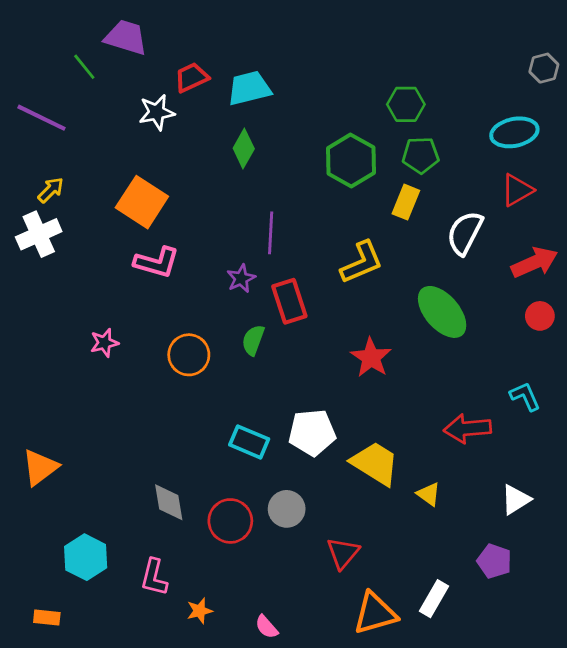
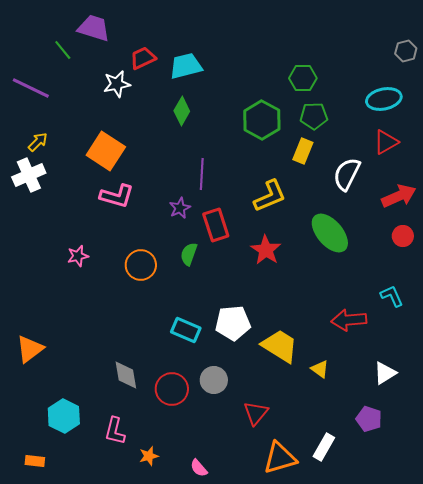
red star: (371, 357) -> (266, 250), moved

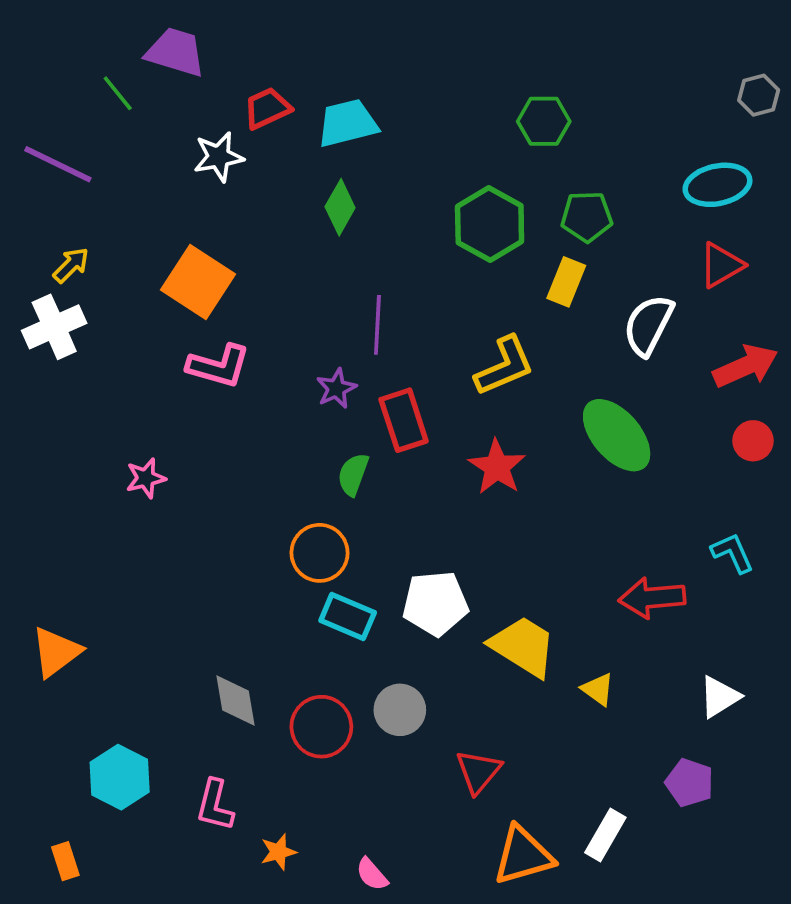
green hexagon: (303, 78) -> (544, 121), moved
orange circle: (141, 265) -> (320, 553), moved
orange rectangle: (35, 461) -> (65, 861), turned 66

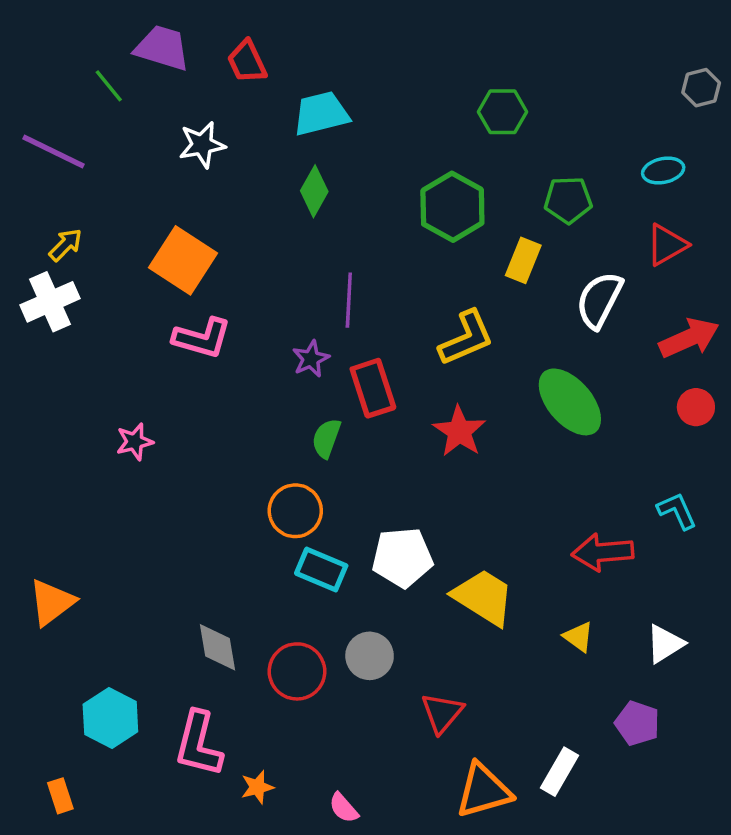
red trapezoid: (267, 108) -> (247, 62), moved, turned -90
cyan ellipse: (717, 185) -> (663, 171), size x0.7
green pentagon: (587, 217) -> (568, 200), moved
yellow triangle: (598, 689) -> (579, 637), moved
pink L-shape: (215, 805) -> (199, 744), size x1.4

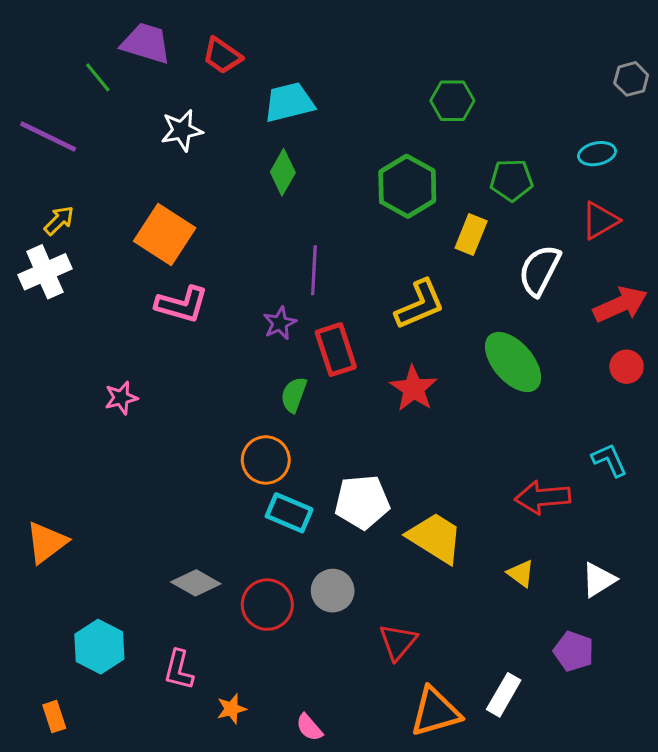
red trapezoid: (247, 62) -> (222, 56), turned -30
gray diamond: (218, 647) -> (196, 583), turned -51
pink L-shape: (199, 744) -> (179, 670), size x0.7

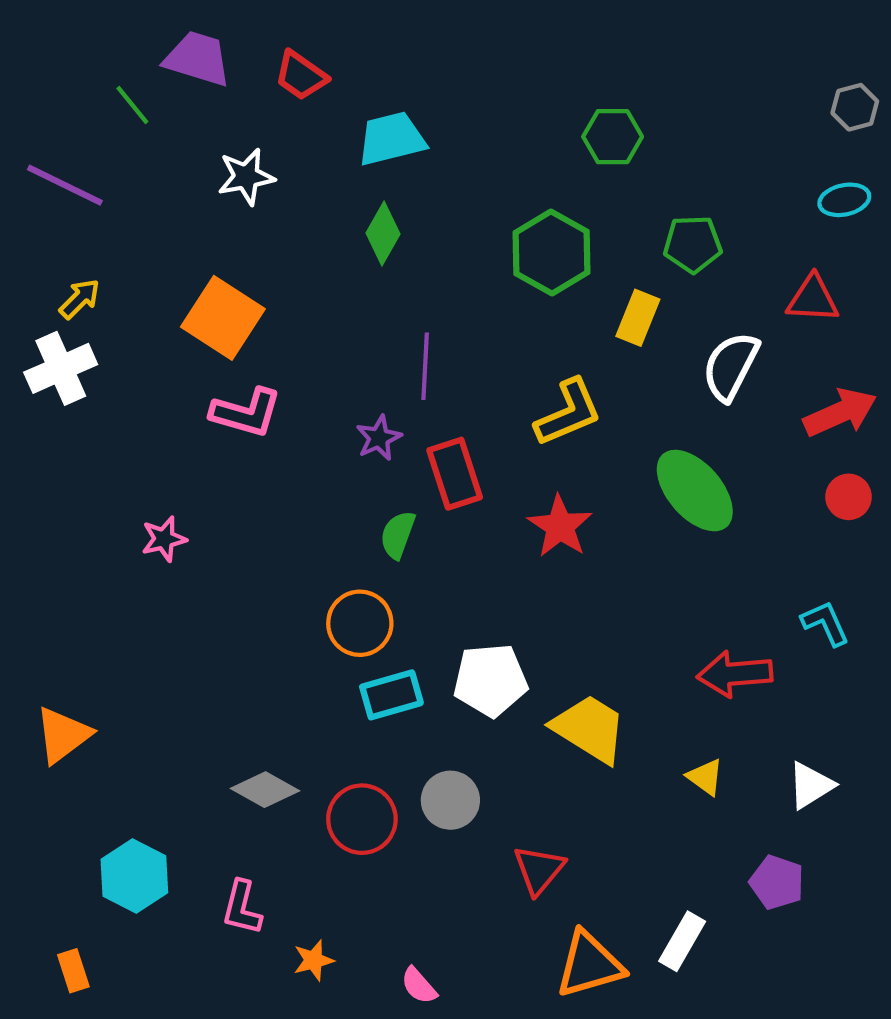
cyan ellipse: (597, 154) -> (844, 200), moved
red triangle: (600, 220) -> (813, 299), turned 33
cyan rectangle: (289, 513) -> (391, 695), turned -39

